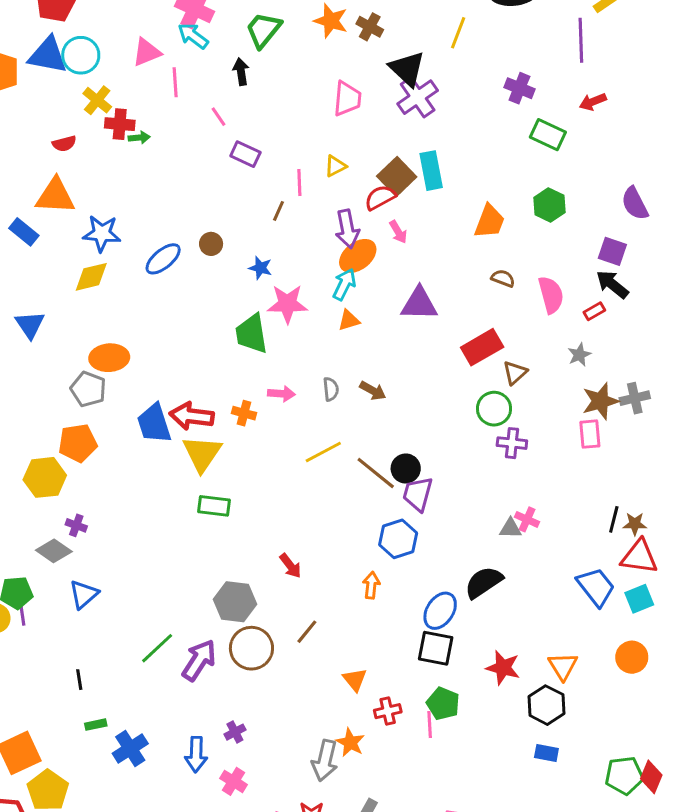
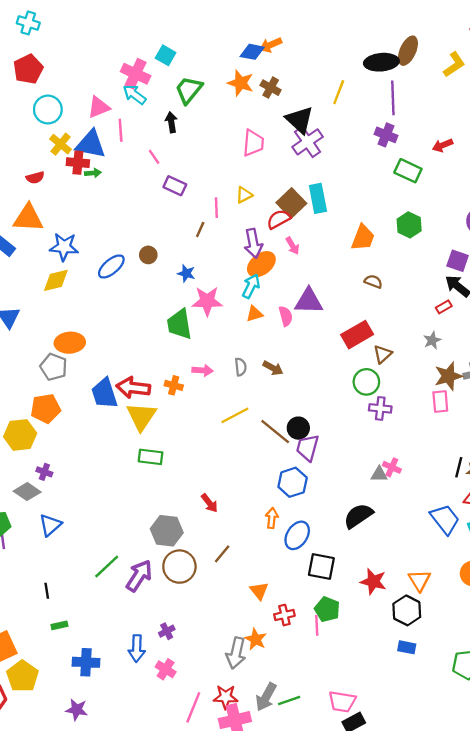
purple line: (581, 40) -> (393, 98), moved
blue triangle: (48, 55) -> (91, 144), moved
pink semicircle: (551, 295) -> (286, 316), moved, size x0.7
blue ellipse: (440, 611) -> (297, 535), moved
blue cross: (130, 748) -> (86, 662), moved, turned 36

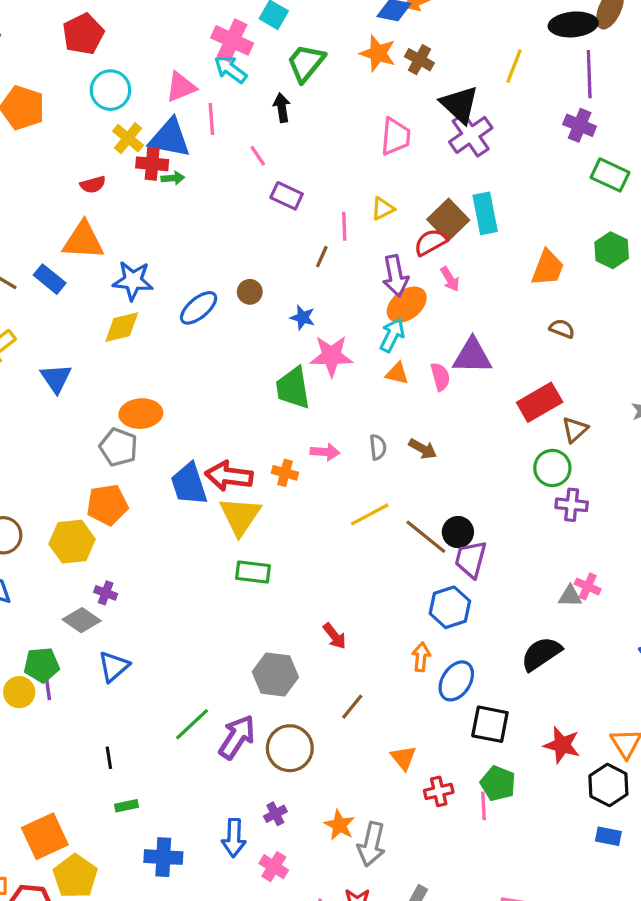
orange triangle: (254, 314) -> (397, 374), turned 30
brown circle: (179, 567) -> (290, 748), moved
orange star: (256, 639) -> (339, 825), moved

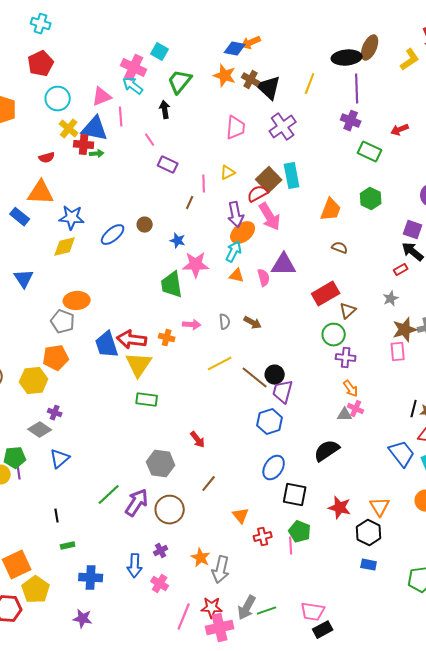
black triangle: (460, 105) -> (269, 88), moved
pink arrow: (450, 279) -> (270, 217), size x1.8
orange arrow: (421, 657) -> (351, 389), moved, turned 138

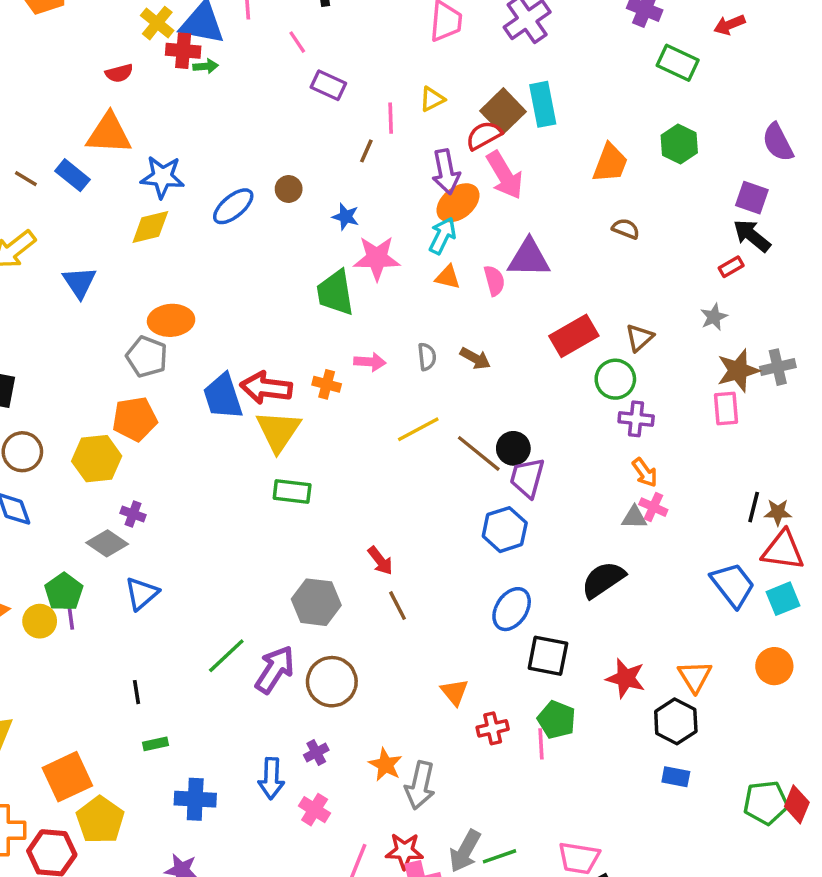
red rectangle: (326, 294) -> (574, 336), moved
green pentagon: (15, 458) -> (64, 592), turned -30
brown line: (209, 484) -> (397, 606), moved, turned -66

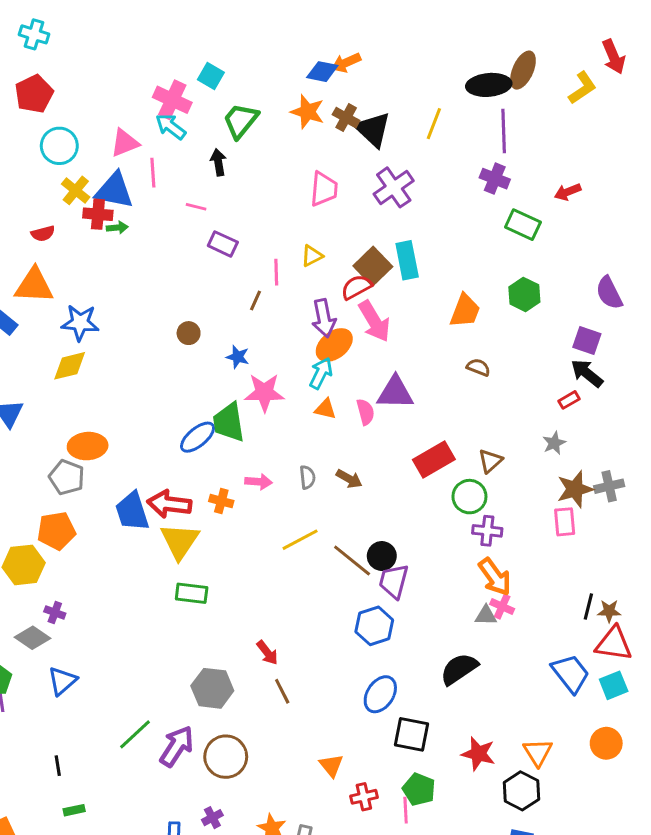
pink line: (297, 42) -> (196, 207), turned -42
blue ellipse: (233, 206) -> (198, 437), moved
orange arrow: (645, 472) -> (495, 577), size x1.5

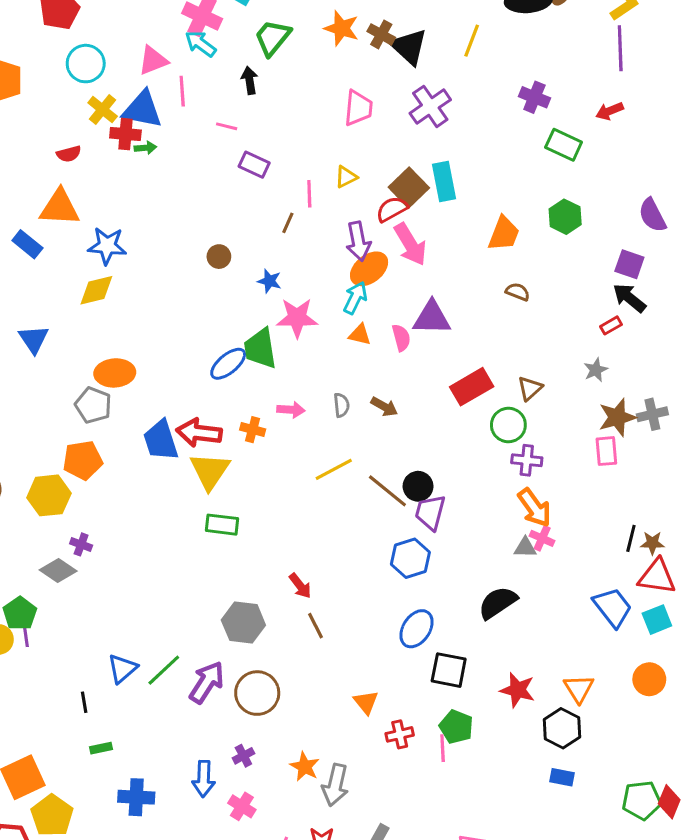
purple line: (504, 131) -> (620, 48), moved
blue triangle: (62, 681) -> (122, 669), moved

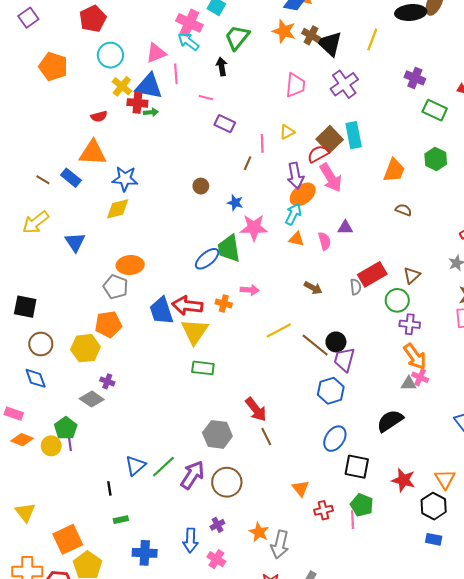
purple triangle: (432, 318) -> (345, 228), size x0.6
gray semicircle: (341, 405) -> (356, 287), moved
red arrow: (300, 586) -> (256, 409), size x1.4

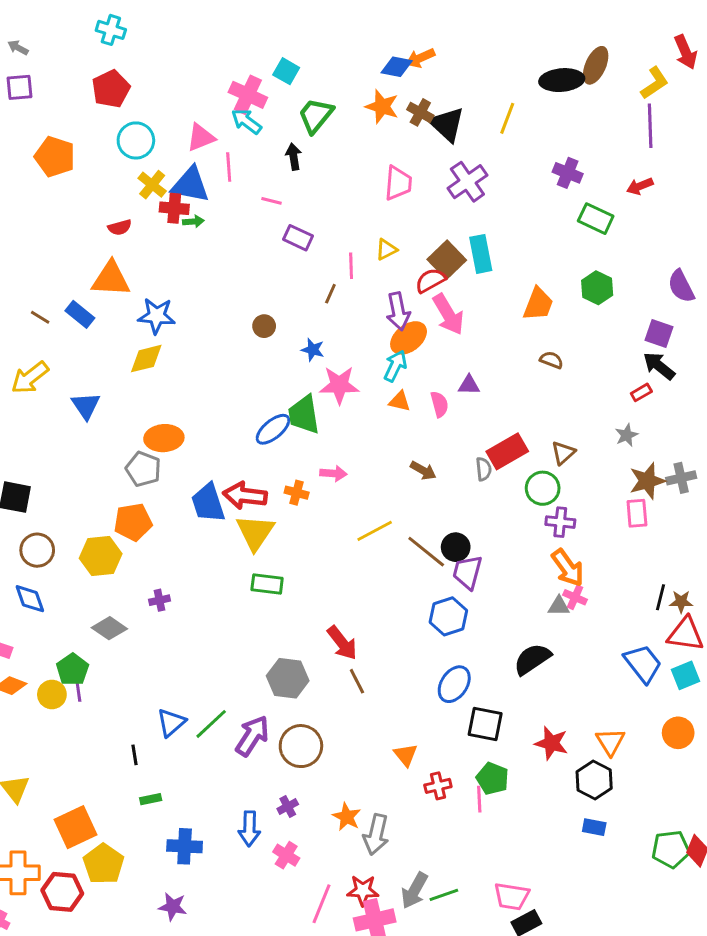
purple square: (28, 18) -> (20, 87), turned 30
purple cross: (107, 381) -> (159, 600), moved, turned -32

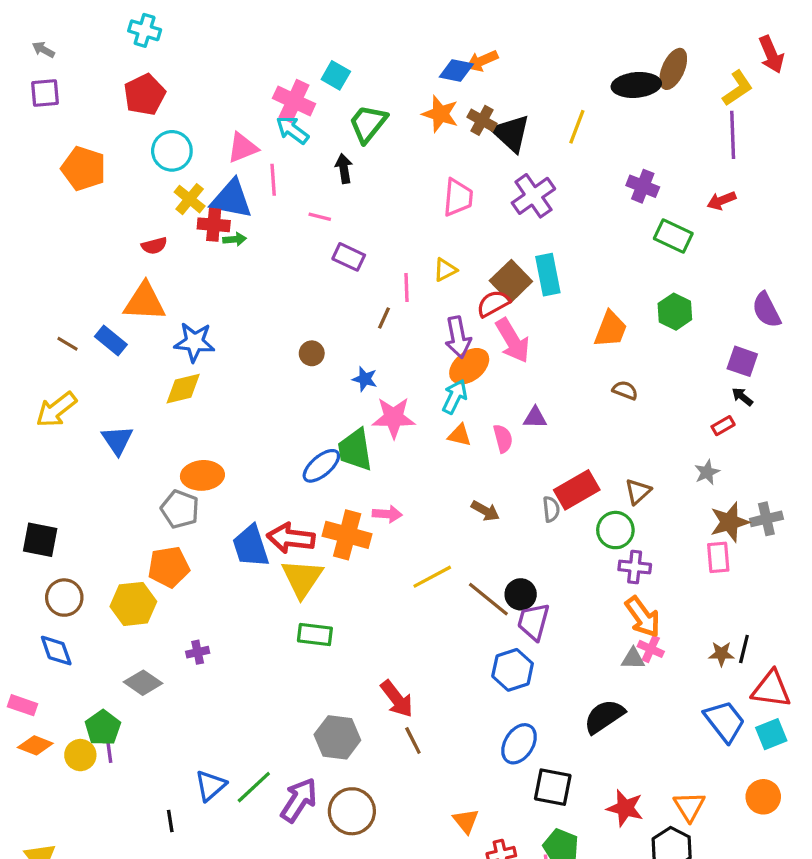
black arrow: (659, 366) -> (742, 397), size x0.6
orange cross: (297, 493) -> (347, 535), size x1.8
brown star: (681, 602) -> (721, 654), moved

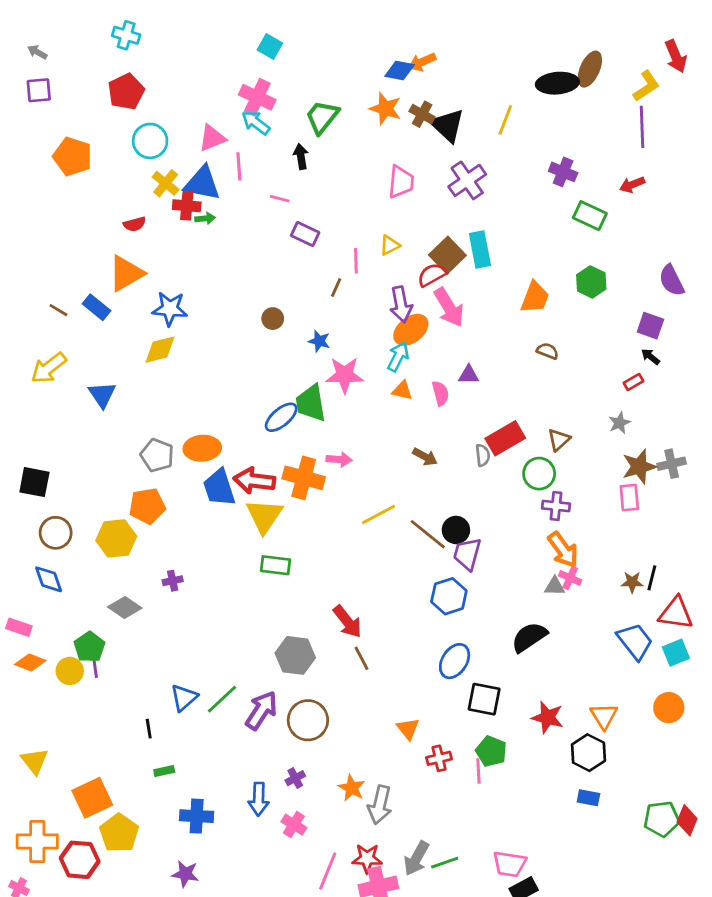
cyan square: (336, 75) -> (270, 47), moved
orange triangle: (145, 302) -> (126, 273), turned -33
orange ellipse: (202, 475) -> (202, 448), moved

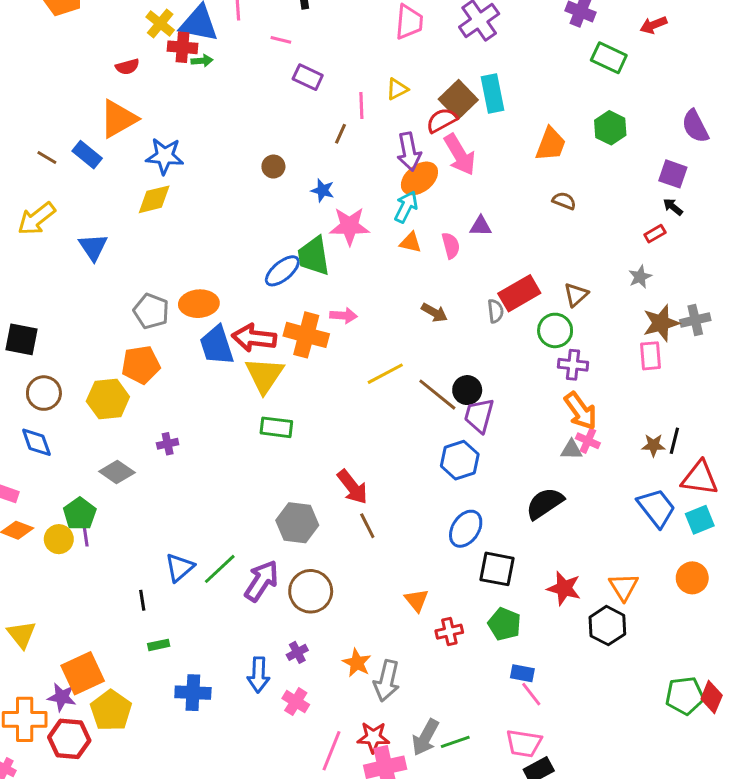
pink line: (478, 771) -> (531, 694), moved, turned -35
blue rectangle: (588, 798) -> (522, 673), moved
purple star: (185, 874) -> (62, 697), moved

